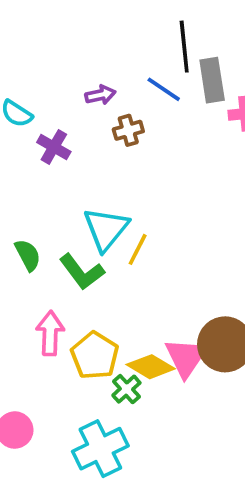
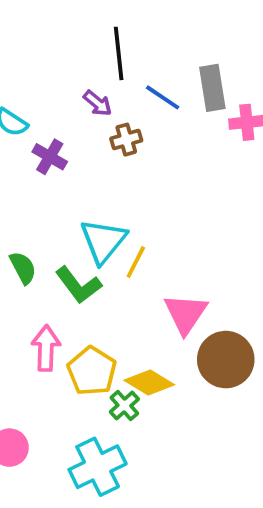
black line: (184, 47) -> (119, 53), moved
purple arrow: (100, 95) -> (98, 103), turned 52
pink triangle: (186, 357) -> (186, 314), moved

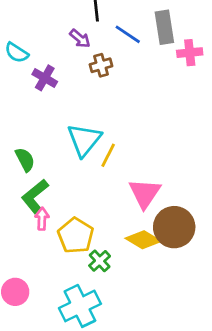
green L-shape: (78, 285) -> (35, 196), moved, turned 88
pink arrow: (46, 348) -> (42, 219), size x0.7
yellow diamond: (149, 383) -> (143, 240), moved

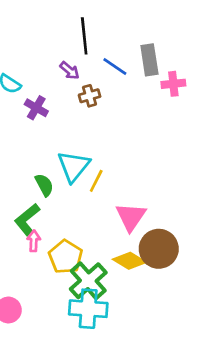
green semicircle: (25, 160) -> (44, 185), moved
green cross: (100, 261) -> (88, 281), size x1.8
cyan cross: (80, 306) -> (88, 309), moved, turned 30

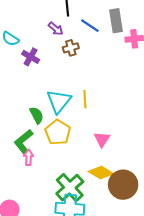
yellow line: (96, 181) -> (85, 99), moved, turned -30
pink triangle: (131, 217) -> (102, 139), size x0.7
brown circle: (159, 249) -> (123, 185), moved
yellow pentagon: (66, 257) -> (58, 132), moved

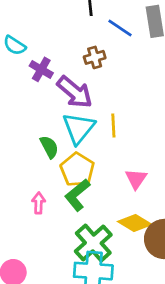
purple arrow: (56, 29) -> (75, 92), moved, size x1.8
green L-shape: (24, 141) -> (77, 195), moved

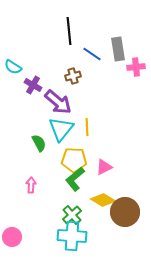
yellow pentagon: (77, 170) -> (74, 160), moved, turned -30
pink triangle: (136, 179) -> (104, 167), turned 30
green L-shape: (77, 195) -> (75, 179), moved
green cross: (93, 243) -> (72, 215), size x0.7

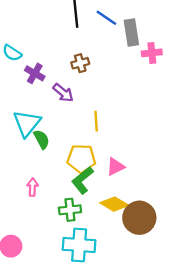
blue line: (92, 54) -> (106, 18), moved
purple arrow: (58, 102) -> (63, 93), size x0.7
cyan triangle: (61, 129) -> (27, 123), moved
green cross: (72, 215) -> (70, 210), moved, turned 36

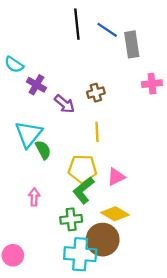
pink cross: (152, 53) -> (152, 84), moved
brown cross: (80, 63) -> (96, 93), moved
brown circle: (139, 218) -> (103, 240), moved

